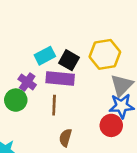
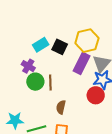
purple rectangle: (60, 78) -> (82, 63), moved, turned -65
green circle: (16, 100) -> (35, 82), moved

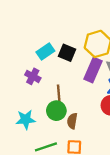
green circle: (35, 82) -> (56, 111), moved
cyan star: (15, 120) -> (26, 119), moved

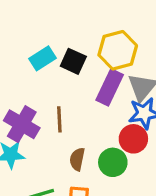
purple cross: (33, 76) -> (22, 124), moved, size x1.5
green circle: (56, 111) -> (113, 162), moved

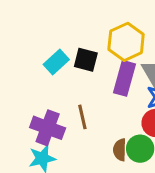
brown semicircle: (77, 159) -> (120, 150), moved

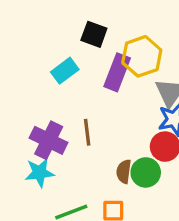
black square: (86, 60) -> (94, 34), moved
purple rectangle: (125, 78) -> (117, 72), moved

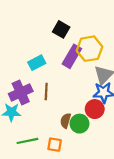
cyan rectangle: (65, 71) -> (37, 63), moved
purple cross: (49, 140) -> (21, 93), turned 30

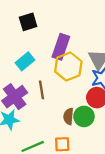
black square: (61, 29) -> (28, 22), moved, turned -35
yellow hexagon: (90, 49) -> (68, 66), moved

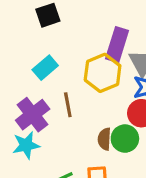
purple rectangle: (61, 47) -> (117, 45), moved

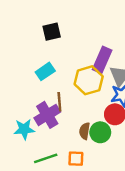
purple cross: (33, 115) -> (47, 115), moved

